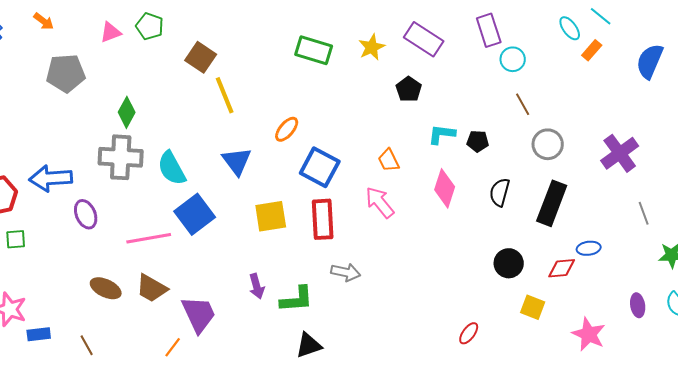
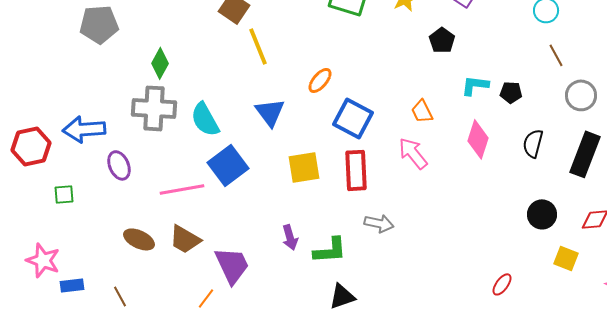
green square: (16, 239) -> (64, 194), moved

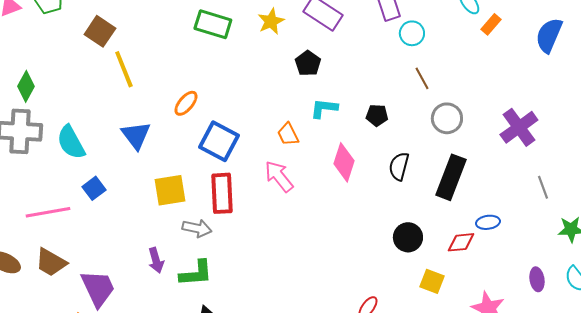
cyan L-shape: (475, 85) -> (324, 108), moved
blue square: (228, 165) -> (94, 188), size x0.6
gray arrow: (379, 223) -> (197, 228), moved

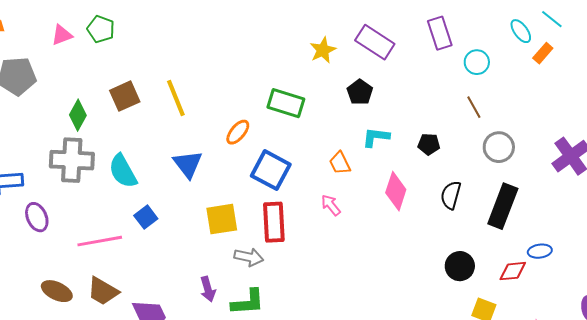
green rectangle: (213, 24) -> (286, 103), moved
brown square: (100, 31) -> (125, 96), moved, turned 32
cyan circle: (412, 33) -> (477, 62), moved
pink arrow: (279, 176) -> (331, 205), size x0.7

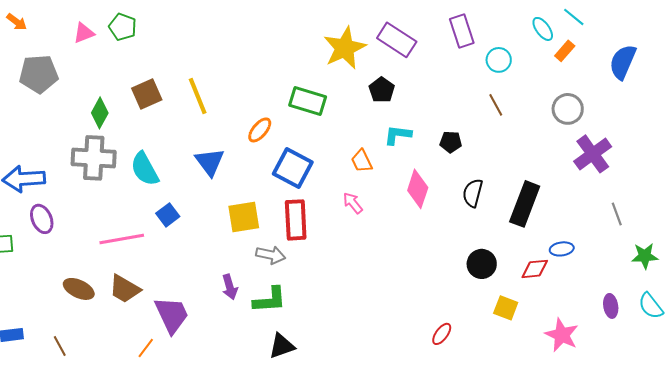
yellow star: (323, 50) -> (345, 48), size x1.6
gray circle: (499, 147) -> (568, 109), moved
purple ellipse: (37, 217) -> (42, 219), moved

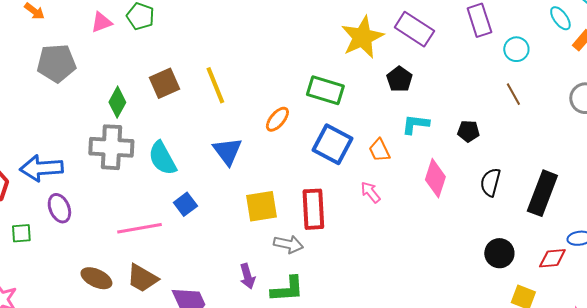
blue square: (293, 168) -> (332, 144), moved

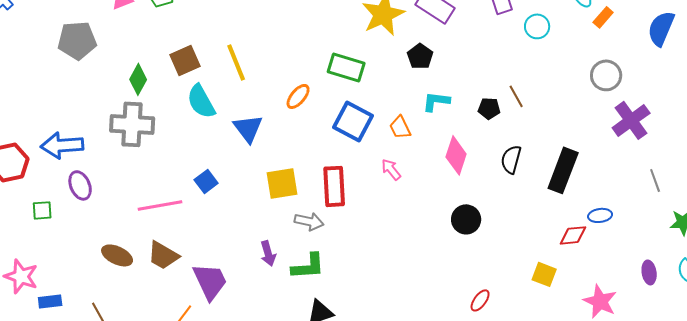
brown line: (513, 94) -> (516, 96), moved
cyan semicircle: (162, 158) -> (201, 101), moved
black circle: (499, 253) -> (466, 219), moved

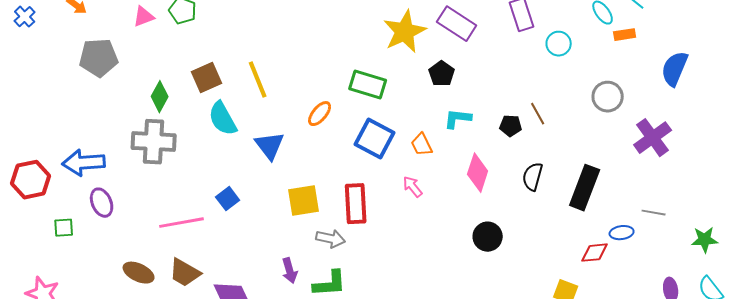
orange rectangle: (603, 17) -> (625, 35), turned 40
blue semicircle: (661, 28) -> (675, 69), moved
gray circle: (606, 75) -> (608, 97), moved
gray line: (655, 180) -> (654, 213), moved, turned -60

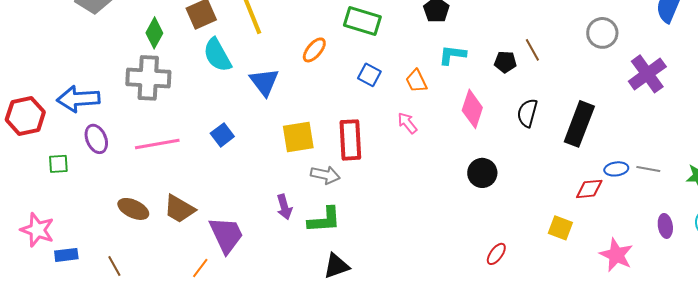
blue square: (375, 139) -> (369, 75), size x0.6
gray line: (654, 213) -> (648, 169), moved
pink line: (182, 223) -> (157, 144), moved

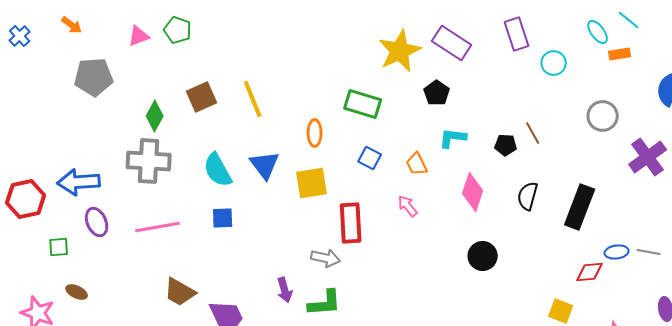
orange ellipse: (314, 50) -> (315, 133), turned -40
cyan semicircle: (217, 55) -> (218, 170), moved
blue square: (222, 135) -> (223, 218), turned 35
yellow square: (298, 137) -> (312, 183), moved
brown ellipse: (133, 209) -> (77, 292), moved, size x0.7

